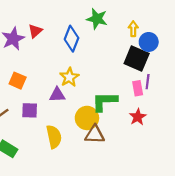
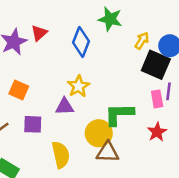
yellow arrow: (133, 29) -> (142, 41), moved, turned 32

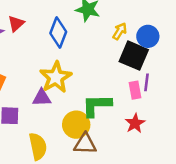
yellow star: (78, 86) -> (56, 77), size x1.4

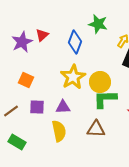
purple triangle: (42, 98) -> (63, 107), moved
yellow circle: (76, 125) -> (100, 82), moved

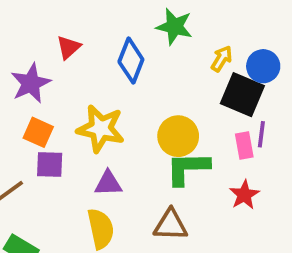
purple star: (22, 42) -> (31, 83), moved
yellow star: (73, 77) -> (101, 129), moved, turned -30
purple square: (37, 107) -> (50, 164), moved

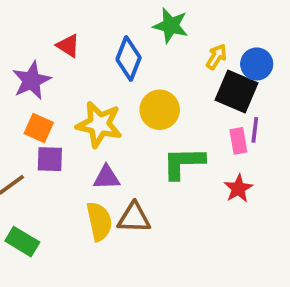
red triangle: (69, 47) -> (68, 46), turned -45
yellow circle: (178, 136) -> (160, 110), moved
brown triangle: (171, 225) -> (134, 218), moved

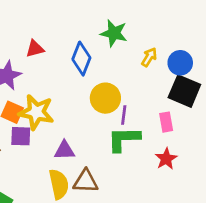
red triangle: (68, 46) -> (35, 49), turned -48
black square: (237, 91) -> (184, 91), moved
yellow star: (99, 124) -> (36, 112), moved
purple line: (255, 130) -> (124, 115), moved

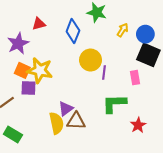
green L-shape: (124, 139) -> (114, 103), moved
purple triangle: (64, 150) -> (66, 109), moved, turned -35
red star: (166, 159) -> (138, 125), moved

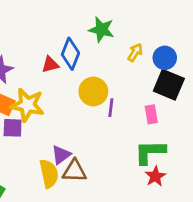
red triangle: (39, 24) -> (50, 65), moved
green L-shape: (114, 103) -> (150, 152), moved

